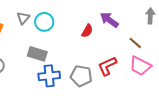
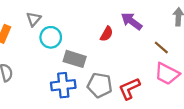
cyan circle: (44, 22) -> (51, 37), moved
gray rectangle: (37, 54) -> (75, 59), moved
red L-shape: (107, 66) -> (129, 89), moved

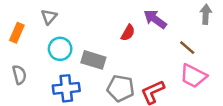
cyan circle: (51, 37) -> (60, 49), moved
blue cross: (63, 85) -> (66, 88), moved

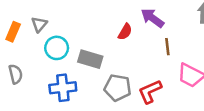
gray triangle: (49, 17) -> (39, 24), moved
brown line: (187, 48) -> (167, 47), moved, turned 42

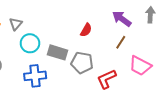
purple arrow: (152, 18) -> (122, 19), moved
brown line: (167, 47) -> (121, 42), turned 40
gray pentagon: (118, 88) -> (82, 63), moved

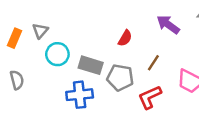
brown line: (121, 42) -> (153, 63), moved
blue cross: (35, 76) -> (80, 95), moved

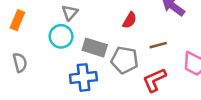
gray triangle: (40, 31) -> (70, 13), moved
brown line: (153, 63) -> (158, 45), turned 42

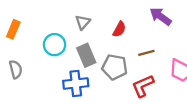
gray triangle: (70, 13) -> (83, 22), moved
gray rectangle: (95, 48) -> (86, 55), turned 50

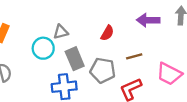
purple arrow: (161, 16) -> (148, 20), turned -35
gray triangle: (83, 22) -> (61, 32), moved, turned 35

